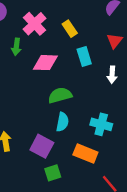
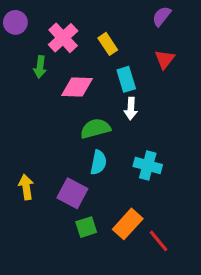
white arrow: (112, 75) -> (131, 109), moved
orange rectangle: (85, 153) -> (128, 224), moved, turned -70

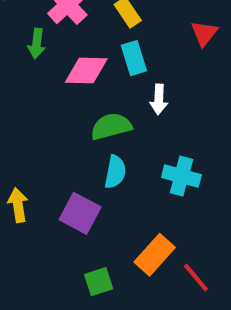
cyan rectangle: (126, 79) -> (134, 58), moved
green square: (86, 227) -> (99, 282), moved

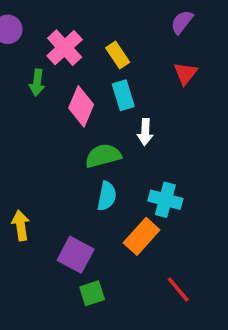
pink diamond: (86, 70) -> (81, 106), turned -69
purple square: (80, 213) -> (76, 255), moved
orange rectangle: (155, 255) -> (142, 236), moved

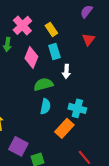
purple square: (76, 255) -> (18, 146), moved

